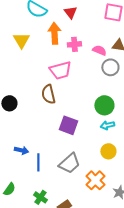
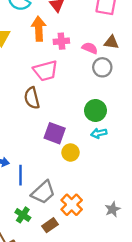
yellow circle: (108, 151) -> (70, 153), moved
gray trapezoid: (69, 163) -> (43, 192), moved
orange cross: (95, 180) -> (72, 205), moved

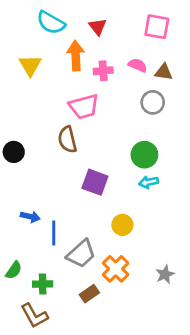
pink semicircle: (90, 48) -> (138, 65), moved
yellow circle: (70, 153) -> (122, 225), moved
green cross: (23, 215) -> (43, 284), moved, turned -35

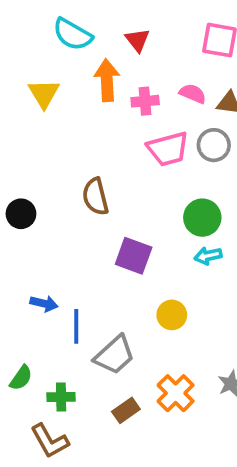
pink trapezoid: (84, 107) -> (168, 149), moved
orange cross: (116, 269) -> (176, 393), moved

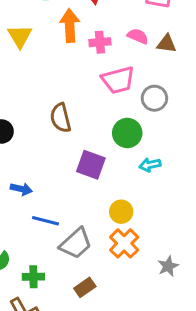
gray circle: (214, 145) -> (154, 98), moved
green circle: (202, 218) -> (127, 133), moved
blue arrow: (44, 303) -> (21, 189), moved
blue line: (76, 326) -> (45, 221), turned -76
orange cross: (176, 393) -> (124, 243), moved

